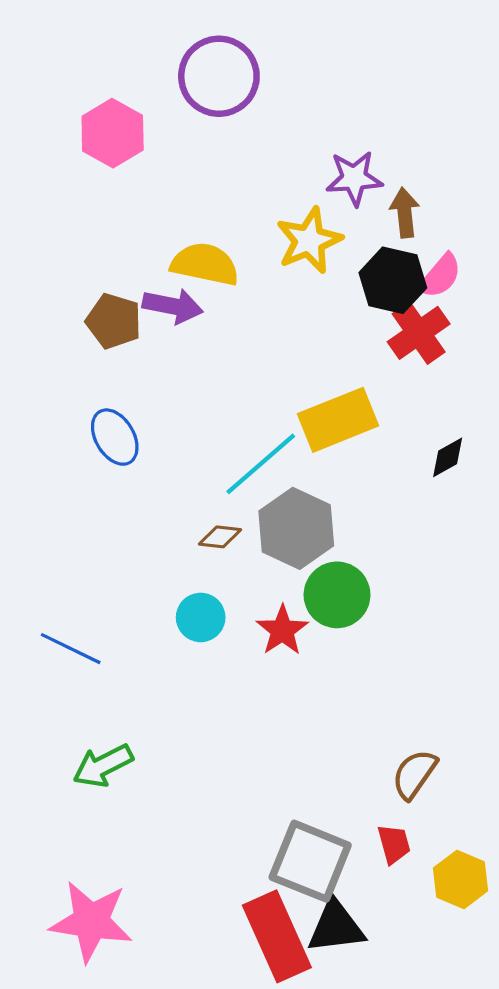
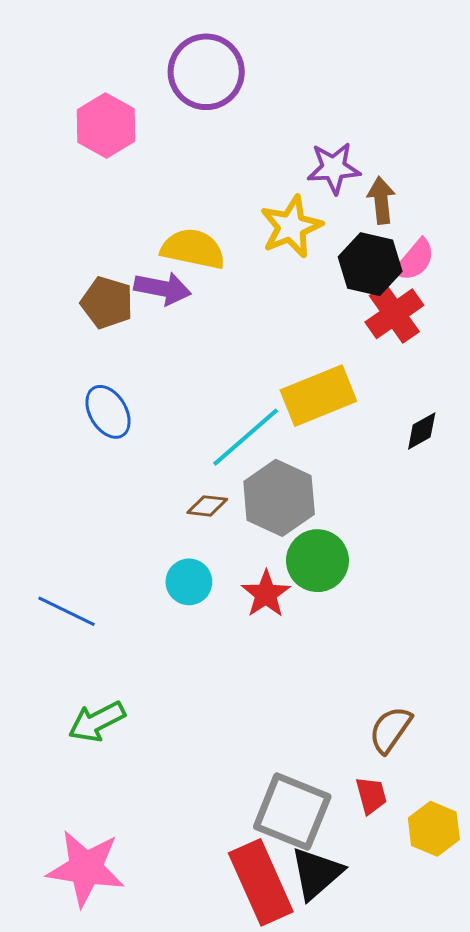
black triangle: (336, 927) -> (316, 873), turned -34

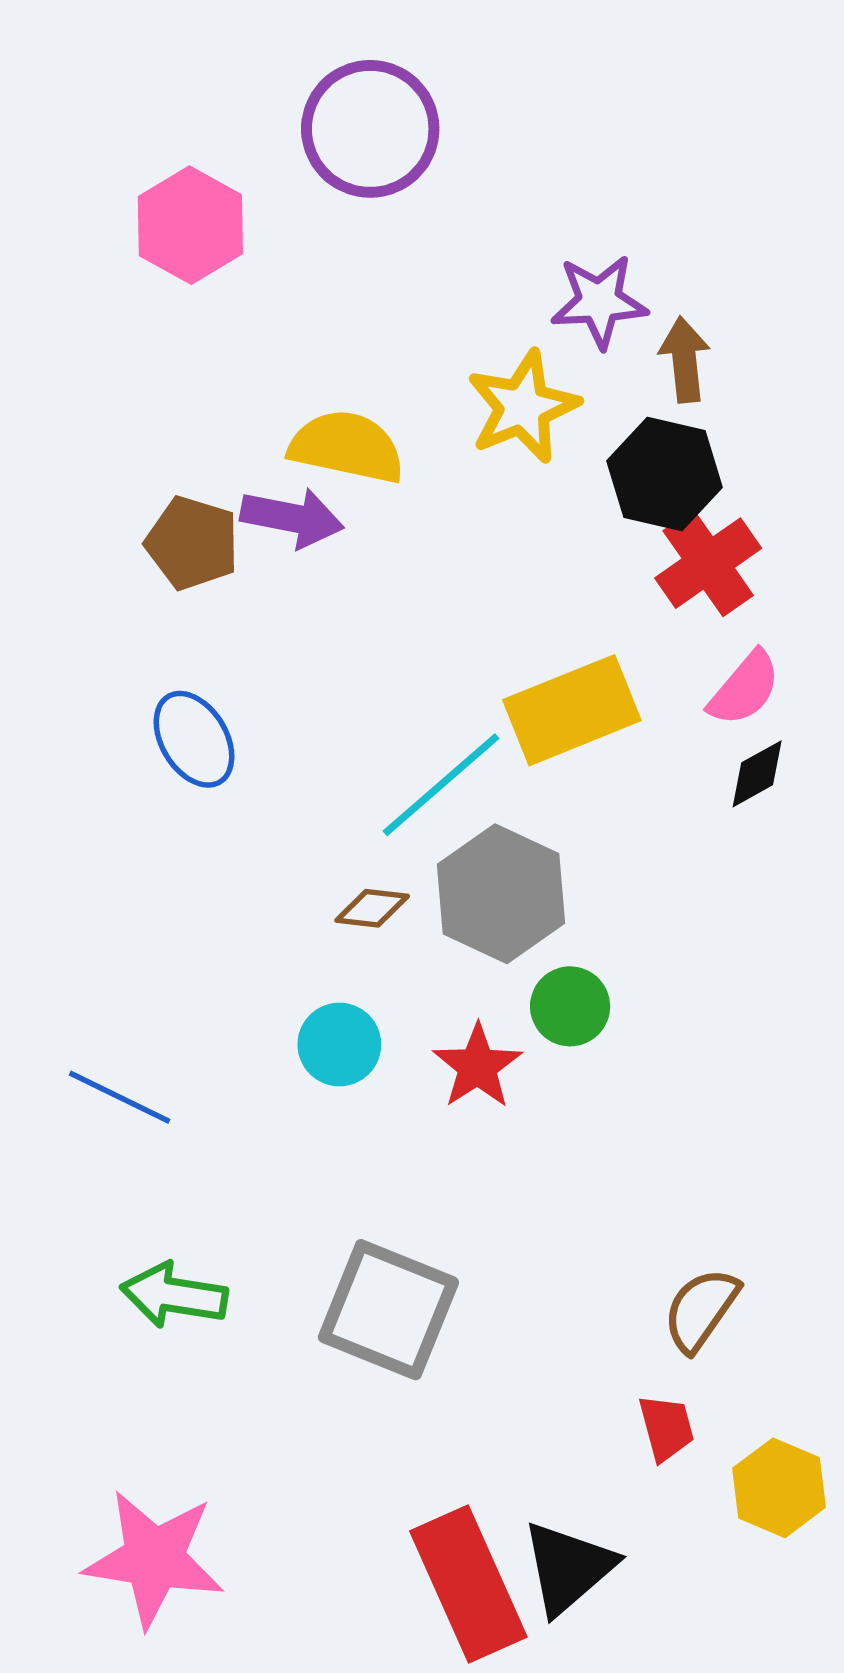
pink semicircle: (415, 260) -> (744, 688), moved
green circle: (317, 561) -> (570, 1006), size x0.7
green arrow: (97, 722) -> (174, 1295), turned 36
gray square: (292, 812) -> (388, 1310), moved

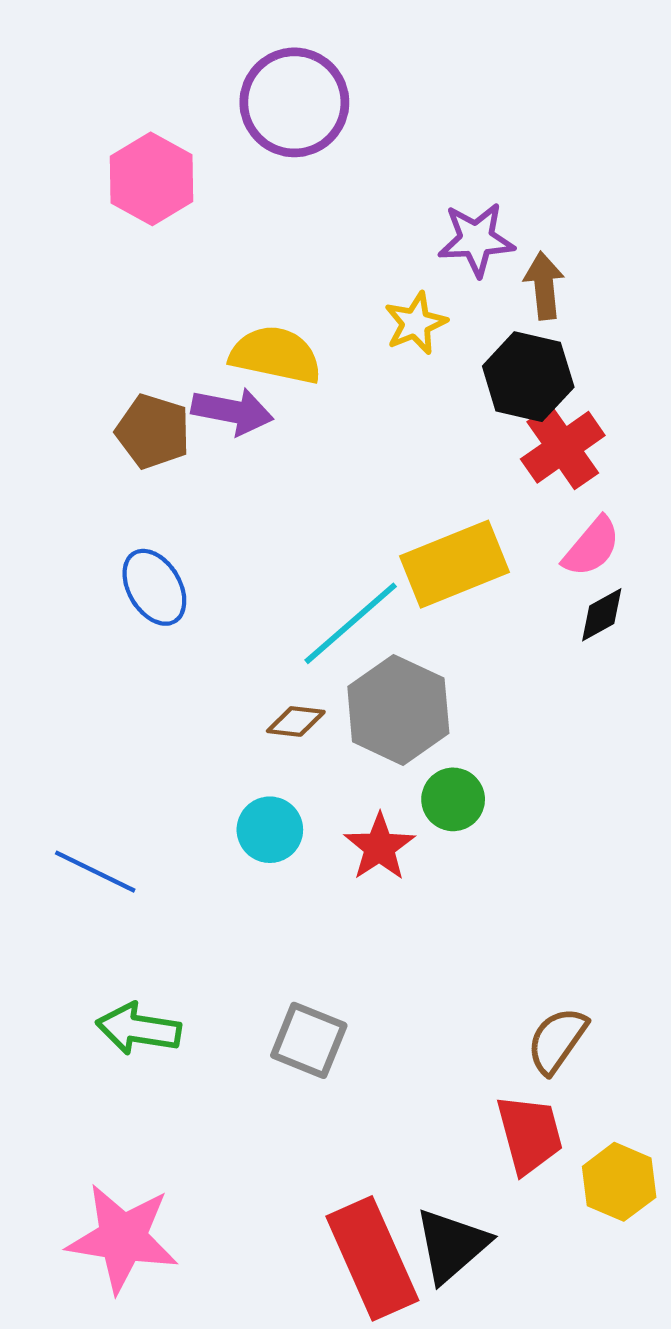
yellow star: (523, 407) -> (416, 323), size x0.7
gray square: (388, 1310) -> (309, 1040), size x0.7
red trapezoid: (666, 1428) -> (530, 1134), size x1.5

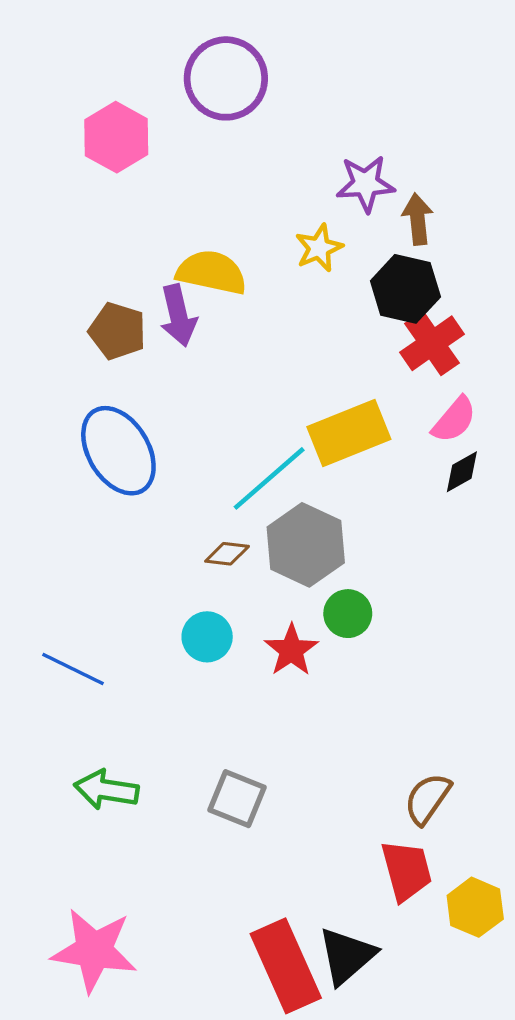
purple arrow: (232, 411) -> (178, 316), turned 66
blue ellipse: (154, 587) -> (118, 451), size x1.5

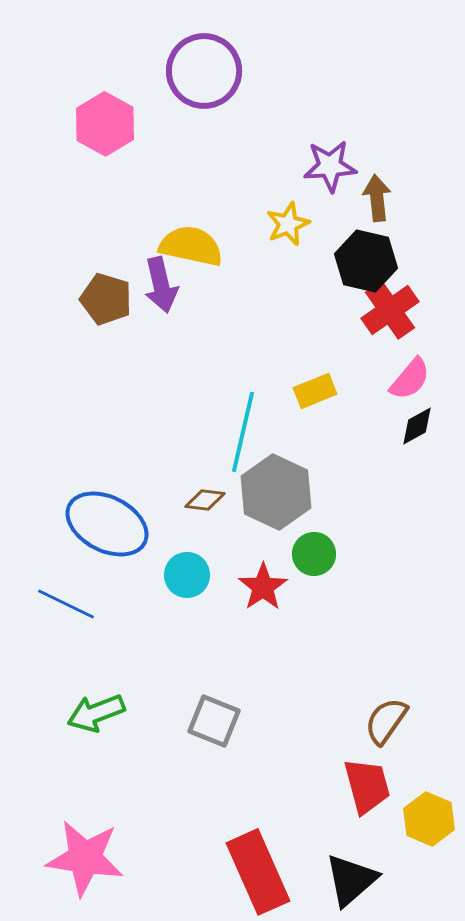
yellow rectangle: (349, 433) -> (315, 391), size x0.6
blue ellipse: (118, 451) -> (107, 524), moved, turned -32
cyan line: (269, 478) -> (243, 432), turned -36
green arrow: (106, 790) -> (96, 713), turned -30
black triangle: (347, 956) -> (351, 880), moved

